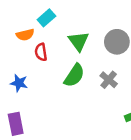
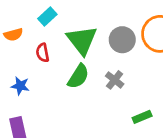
orange semicircle: (25, 35) -> (13, 35), moved
green triangle: (79, 41) -> (82, 40), size x1.4

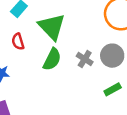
gray circle: (122, 40) -> (112, 56), moved

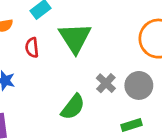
green semicircle: (52, 59) -> (73, 107), moved

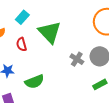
green semicircle: (73, 107) -> (34, 82), moved, turned 42

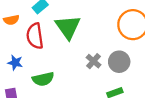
red semicircle: (21, 44) -> (35, 36), size x1.6

